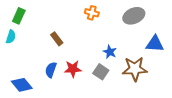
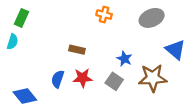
brown rectangle: (57, 39) -> (77, 50), moved, turned -40
blue triangle: (155, 44) -> (175, 50), turned 36

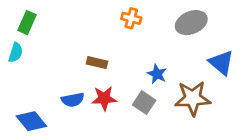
blue semicircle: (58, 79) -> (73, 100), turned -120

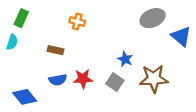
orange cross: (131, 18) -> (77, 22), moved
brown rectangle: (97, 63) -> (56, 50), moved
blue triangle: (221, 63) -> (181, 36), moved

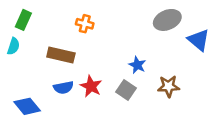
brown rectangle: (56, 50) -> (61, 55), size x1.5
red star: (83, 79) -> (91, 86), turned 30
brown star: (154, 79) -> (169, 86), size x0.7

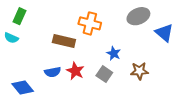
orange cross: (85, 24) -> (90, 23), moved, size x1.5
cyan semicircle: (13, 46) -> (11, 38), turned 96
brown rectangle: (61, 55) -> (64, 41), moved

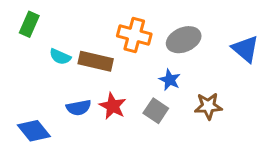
gray ellipse: (138, 16) -> (184, 40), moved
cyan semicircle: (11, 38) -> (60, 57), moved

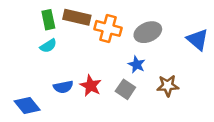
green rectangle: (29, 24) -> (48, 20), moved, turned -36
cyan semicircle: (60, 57) -> (48, 46), turned -56
brown rectangle: (96, 61) -> (77, 17), moved

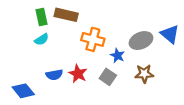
orange cross: (108, 28) -> (93, 39), moved
gray ellipse: (148, 32) -> (141, 41), moved

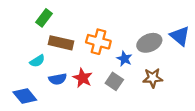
brown rectangle: (66, 15) -> (61, 43), moved
green rectangle: (42, 17) -> (44, 18), turned 49
cyan semicircle: (42, 39) -> (37, 61), moved

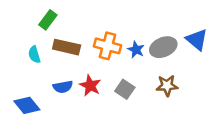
blue star: (124, 59) -> (136, 50), moved
cyan semicircle: (37, 61) -> (34, 55), moved, turned 105

